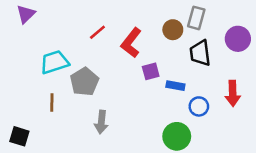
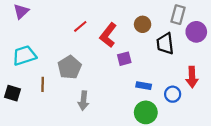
gray rectangle: (196, 18) -> (178, 15), moved
cyan trapezoid: (54, 62) -> (24, 55), moved
blue rectangle: (175, 86) -> (144, 86), moved
blue circle: (199, 106) -> (173, 94), moved
black square: (19, 136) -> (13, 93), moved

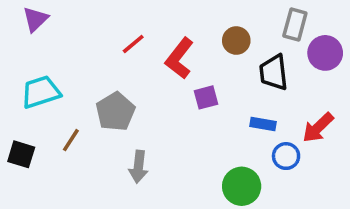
red arrow: (192, 77) -> (318, 128), turned 48
brown line: (43, 84) -> (71, 140), turned 32
blue rectangle: (144, 86) -> (263, 124), moved

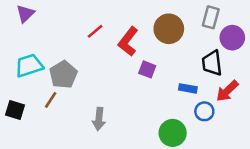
brown circle: (236, 41) -> (169, 29), size x1.5
black trapezoid: (274, 73) -> (212, 63), moved
purple square: (206, 97) -> (147, 69), turned 36
gray pentagon: (115, 112) -> (63, 74), moved

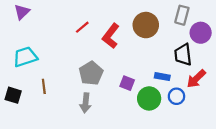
purple square: (147, 69) -> (127, 83), moved
gray pentagon: (63, 74) -> (91, 73), moved
brown line: (51, 100) -> (44, 86), turned -40
green circle: (173, 133) -> (149, 98), moved

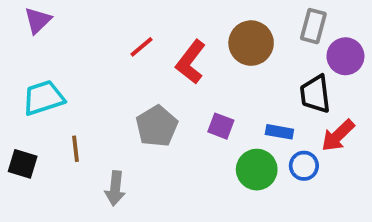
purple square: (127, 83) -> (221, 126), moved
gray arrow: (85, 103) -> (115, 188), moved

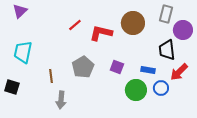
red L-shape: (191, 62) -> (101, 33), turned 65
cyan trapezoid: (43, 98) -> (23, 52), turned -60
brown line: (76, 149) -> (51, 76), moved

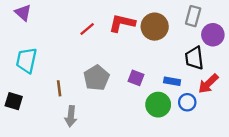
purple triangle: (20, 11) -> (23, 13), turned -35
red L-shape: (101, 33) -> (122, 23), moved

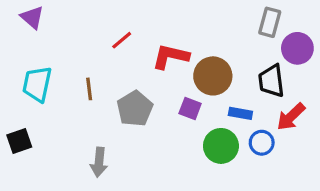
red L-shape: (122, 23) -> (171, 56), moved
brown circle: (155, 27) -> (213, 76), moved
brown line: (59, 88) -> (89, 89), moved
black square: (14, 101) -> (19, 141), turned -36

